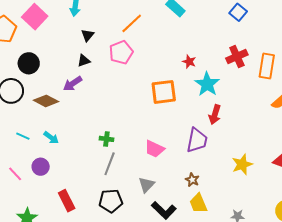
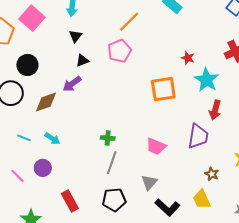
black triangle: (88, 35) -> (75, 36), moved
brown diamond: (46, 101) -> (46, 102), turned -45
brown star: (192, 180) -> (212, 174), moved

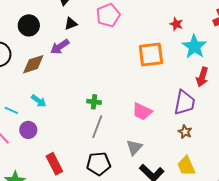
black circle: (27, 65) -> (29, 25), moved
cyan line: (24, 138) -> (11, 110), moved
brown star: (212, 174) -> (185, 132), moved

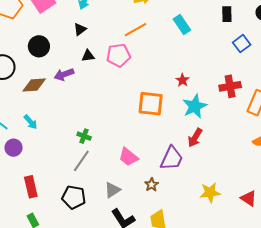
black triangle: (71, 24) -> (88, 56), moved
brown star: (185, 132) -> (152, 185), moved

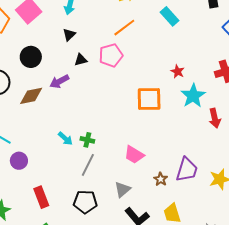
cyan arrow: (31, 122) -> (65, 139), moved
red arrow: (195, 138) -> (215, 118), moved, turned -36
purple trapezoid: (172, 158) -> (187, 170), moved

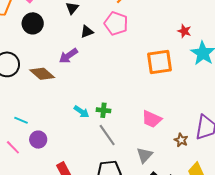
pink pentagon: (111, 55) -> (116, 23), turned -30
black circle: (31, 57) -> (33, 23), moved
brown diamond: (31, 96) -> (42, 74), turned 60
gray line: (88, 165) -> (107, 135), turned -55

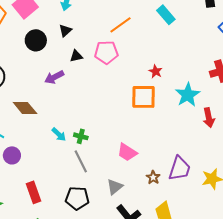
black circle: (33, 23) -> (36, 40), moved
pink pentagon: (116, 23) -> (106, 52), turned -30
red star: (184, 31) -> (156, 71), moved
brown diamond: (42, 74) -> (25, 108), moved

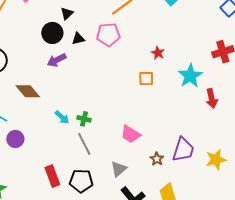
black circle: (36, 40) -> (52, 33), moved
orange square: (144, 97) -> (146, 79), size x0.6
red rectangle: (33, 192) -> (52, 176), moved

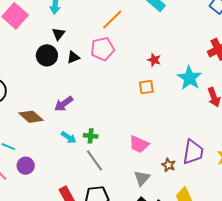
purple arrow: (57, 60) -> (64, 104), moved
gray triangle: (119, 169) -> (142, 178), moved

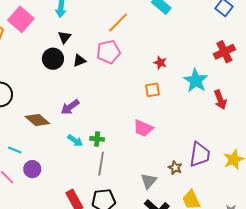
pink trapezoid: (139, 144) -> (143, 128), moved
gray line: (95, 161) -> (101, 164), turned 45

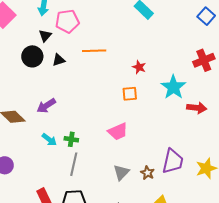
orange line: (118, 23) -> (94, 51), moved, turned 40
pink pentagon: (109, 52) -> (67, 21), moved
red arrow: (220, 100) -> (197, 108), turned -66
pink trapezoid: (143, 128) -> (118, 132), turned -50
gray triangle: (149, 181) -> (121, 172), moved

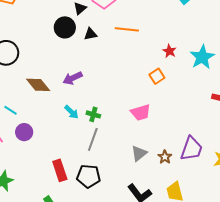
cyan star: (173, 87) -> (202, 57), moved
orange square: (130, 94) -> (157, 76), turned -35

